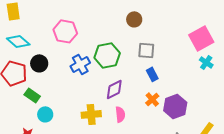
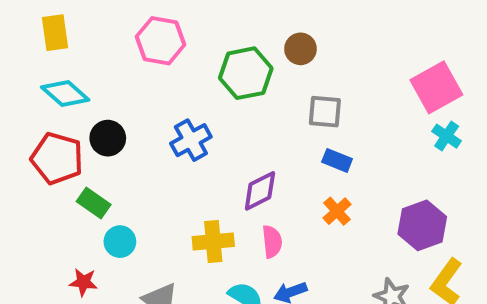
pink hexagon: (65, 31) -> (161, 41), moved
green hexagon: (107, 55) -> (246, 73), moved
blue rectangle: (152, 74) -> (337, 160), turned -40
purple hexagon: (175, 106) -> (422, 225), moved

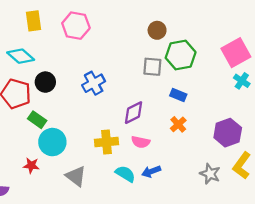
yellow rectangle: (55, 33) -> (34, 21), moved
green hexagon: (246, 73) -> (181, 55), moved
gray square: (325, 112) -> (152, 67), moved
cyan circle: (120, 242) -> (52, 142), size x1.5
pink semicircle: (272, 242) -> (141, 142), turned 108

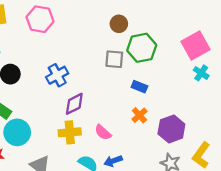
purple diamond: (134, 113) -> (74, 104), moved
purple hexagon: (228, 133) -> (171, 129), moved
pink semicircle: (141, 142) -> (103, 132), turned 30

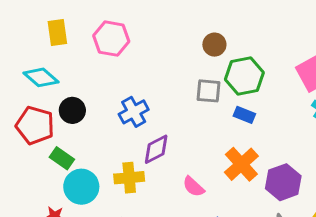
blue rectangle: (139, 87) -> (244, 115), moved
orange cross: (139, 115) -> (241, 164), size x1.6
yellow cross: (70, 132) -> (129, 178), moved

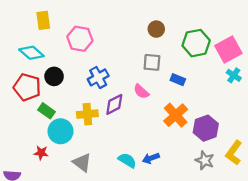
pink hexagon: (111, 39) -> (80, 39), moved
green hexagon: (244, 76) -> (196, 43), moved
yellow cross: (129, 178) -> (87, 114), moved
pink semicircle: (194, 187) -> (141, 91), moved

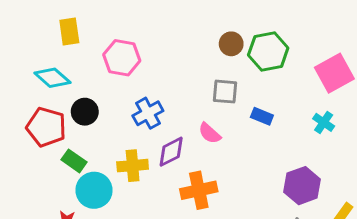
green hexagon: (196, 43) -> (268, 52), moved
cyan cross: (234, 75) -> (324, 122), moved
orange cross: (176, 115) -> (199, 190), moved, turned 30

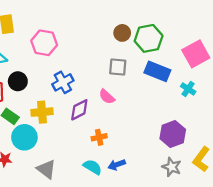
blue rectangle: (262, 116) -> (157, 71), moved, size x1.6
yellow cross: (133, 166) -> (42, 112), moved
orange cross: (199, 190) -> (99, 137), size x0.6

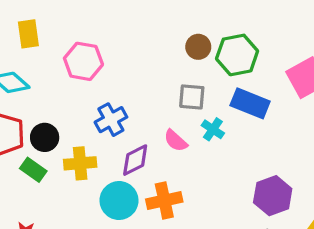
black circle: (18, 81) -> (45, 137), moved
cyan cross: (188, 89) -> (213, 129), moved
cyan circle: (24, 137) -> (119, 201), moved
orange cross: (99, 137) -> (164, 201), size x1.5

